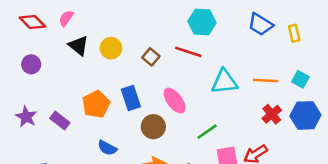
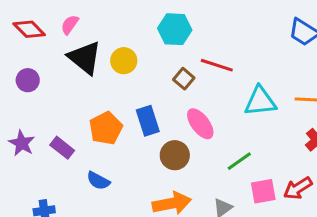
cyan hexagon: (202, 22) -> (175, 29), moved
black triangle: (79, 46) -> (85, 58), size x1.4
brown square: (151, 57) -> (184, 79), moved
blue semicircle: (107, 148) -> (98, 181), moved

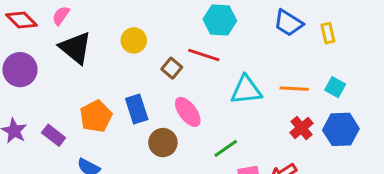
cyan hexagon: (175, 29) -> (220, 20), moved
yellow circle: (124, 61) -> (134, 40), moved
purple circle: (28, 80) -> (20, 70), size x1.5

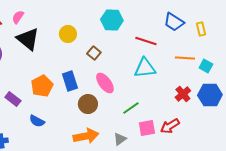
cyan hexagon: (220, 20) -> (112, 20), moved
red line: (204, 55) -> (146, 41), moved
orange line: (294, 89) -> (185, 58), moved

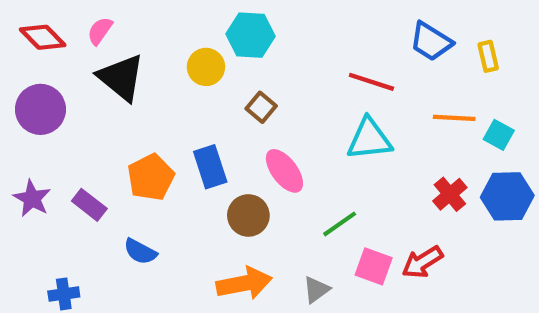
cyan hexagon: (112, 20) -> (251, 35), moved
pink square: (147, 128) -> (374, 266), turned 30

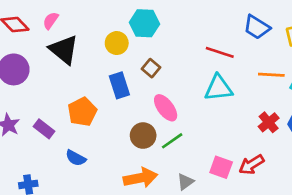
blue rectangle: (210, 167) -> (119, 85), moved
green line: (340, 224) -> (172, 141), moved

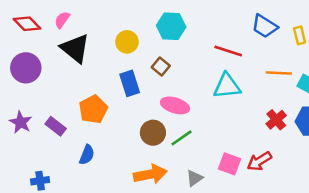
cyan hexagon: (144, 23) -> (171, 26), moved
pink ellipse: (166, 108) -> (175, 105), turned -36
blue semicircle: (76, 158) -> (87, 155), turned -96

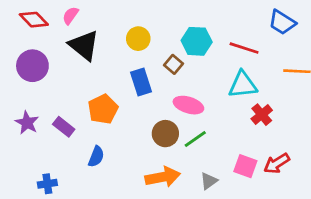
cyan hexagon: (171, 26) -> (197, 41), moved
red cross: (276, 120) -> (262, 115), moved

